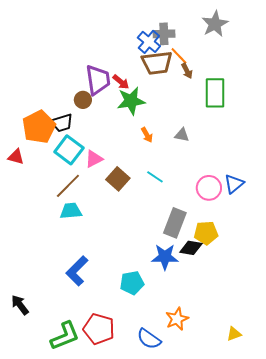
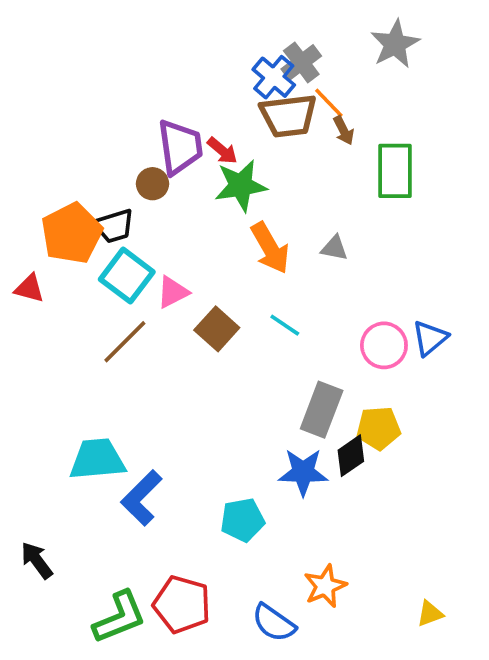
gray cross: (164, 34) -> (301, 62), turned -35
orange arrow: (147, 135) -> (270, 248), size x1.8
cyan trapezoid: (71, 211) -> (97, 459), moved, size x1.4
black diamond: (191, 248) -> (351, 456), turned -45

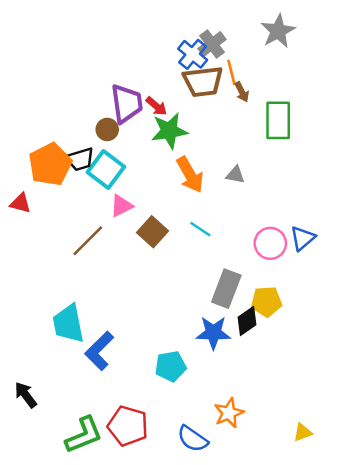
orange line: (329, 103) -> (231, 72), turned 30
cyan square: (127, 276) -> (106, 170), moved
cyan trapezoid: (97, 459) -> (68, 324), turned -96

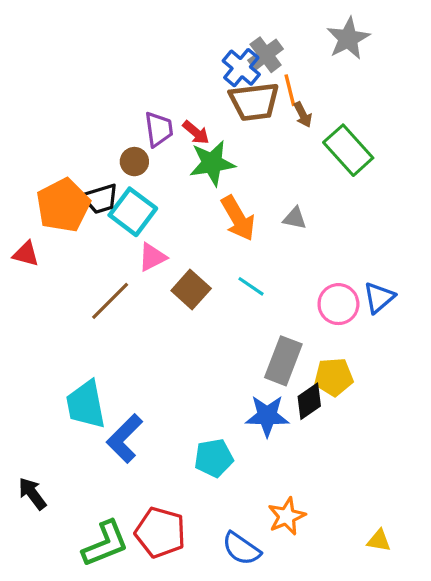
purple trapezoid: (127, 104) -> (159, 129), size x0.7
green rectangle: (278, 120) -> (348, 150), turned -42
yellow triangle: (303, 432) -> (379, 541), turned 30

